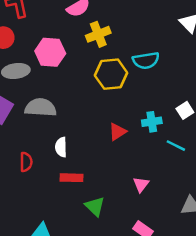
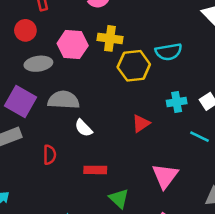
yellow cross: (98, 34) -> (110, 38), moved, turned 30
cyan cross: (152, 122) -> (177, 102), moved
white semicircle: (61, 147) -> (84, 128), moved, turned -42
pink triangle: (141, 184) -> (165, 176), size x1.6

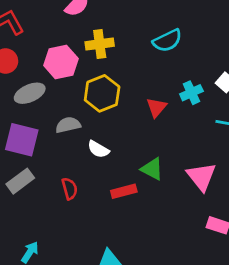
yellow hexagon: (134, 66) -> (102, 93), moved
gray semicircle: (64, 100) -> (68, 125), size x0.7
red triangle: (141, 123) -> (157, 107), moved
green triangle: (119, 198) -> (152, 169), moved

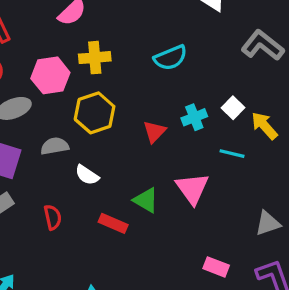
pink triangle: (201, 176) -> (192, 188), moved
red rectangle: (124, 191) -> (113, 223), turned 35

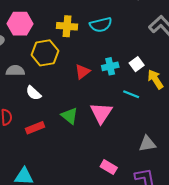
yellow cross: (95, 58) -> (67, 26), moved
red rectangle: (113, 223) -> (35, 128), moved, turned -54

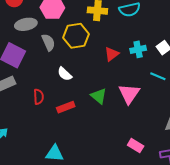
gray semicircle: (15, 71) -> (48, 42), moved, turned 66

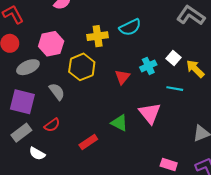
gray semicircle: (48, 42) -> (57, 92), moved
white semicircle: (65, 74) -> (37, 154), moved
red semicircle: (39, 97) -> (52, 125), moved, turned 70

